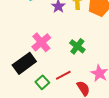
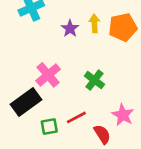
green square: (42, 82) -> (49, 126), turned 32

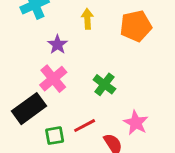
yellow arrow: (94, 23) -> (87, 19), moved
purple star: (70, 29) -> (57, 44), moved

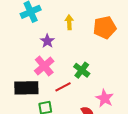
black rectangle: (29, 109) -> (26, 88), turned 35
red line: (85, 126) -> (63, 87), moved

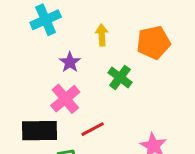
green cross: (82, 70) -> (120, 77), moved

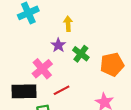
orange pentagon: (153, 43) -> (112, 64), moved
purple star: (70, 62) -> (58, 45), moved

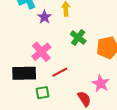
purple star: (58, 45) -> (44, 17), moved

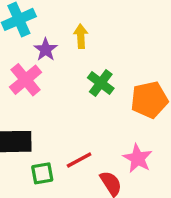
pink cross: (41, 52) -> (26, 80), moved
red line: (60, 72) -> (79, 160), moved

